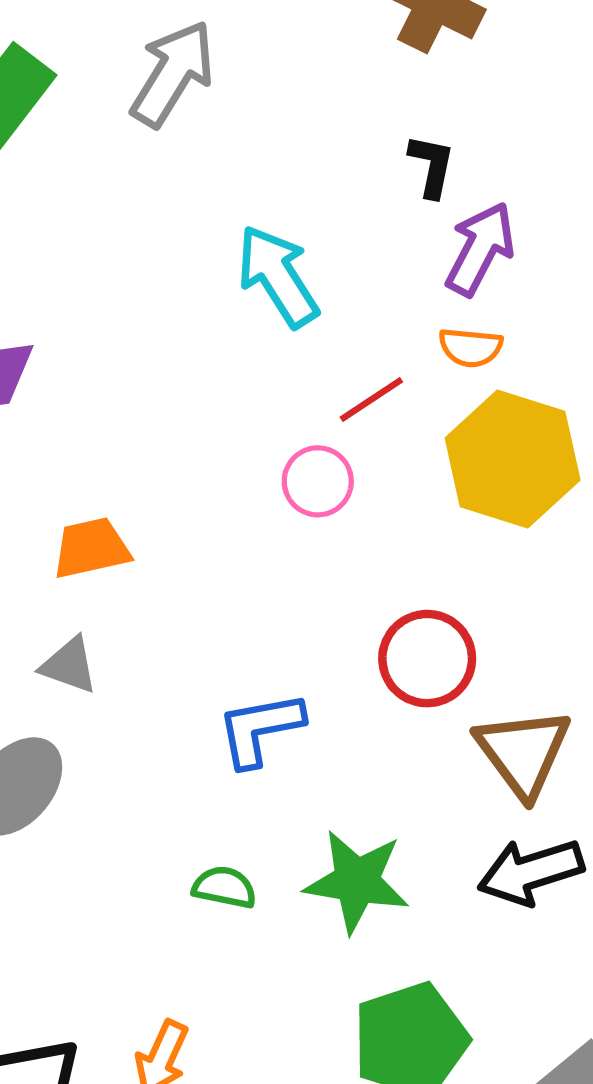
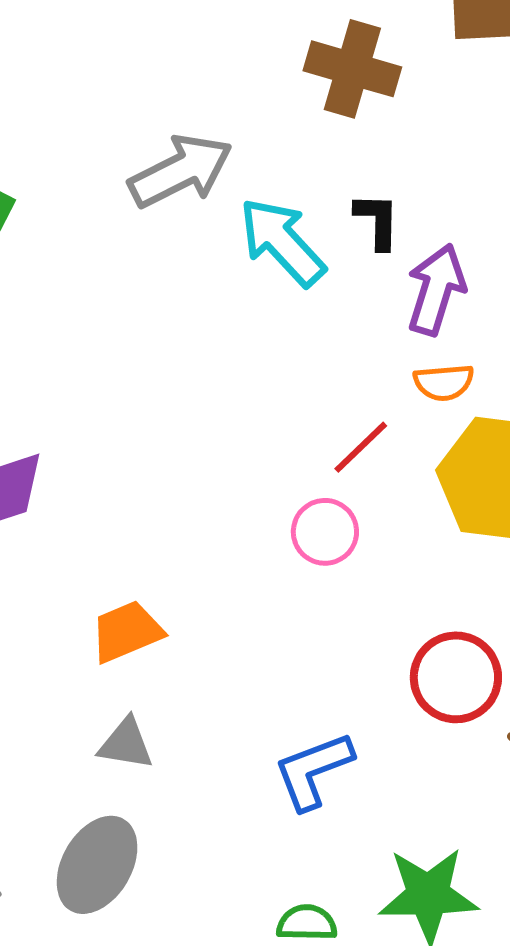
gray arrow: (173, 74) -> (181, 171), moved, turned 42
cyan arrow: (278, 276) -> (282, 242), moved

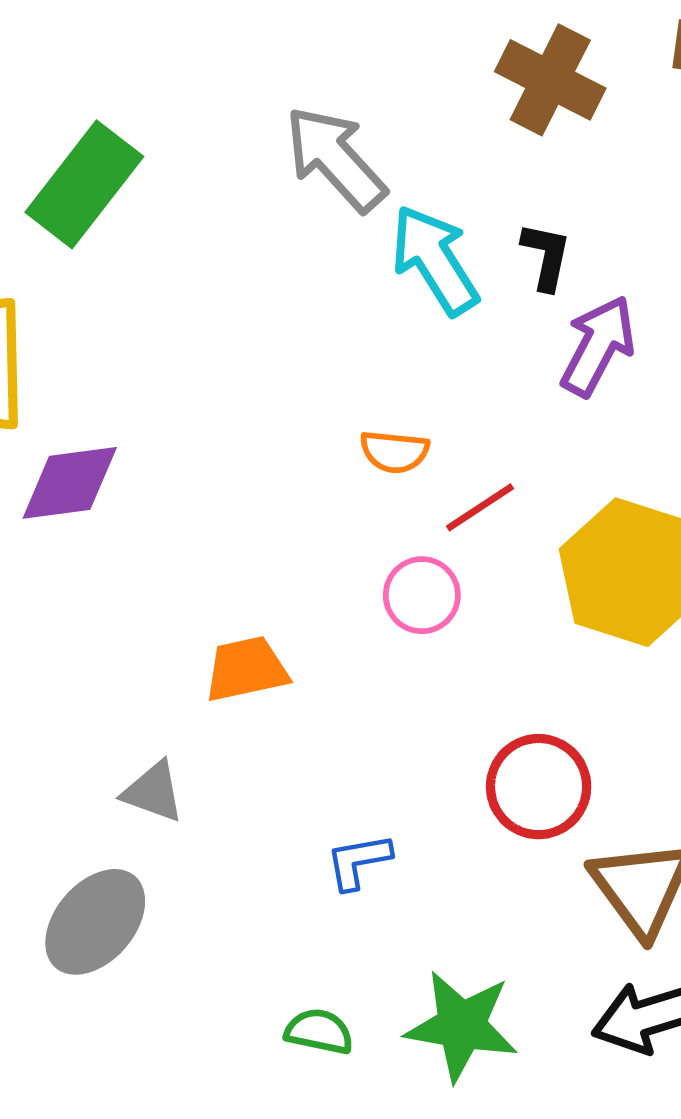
gray arrow: (181, 171) -> (335, 159), turned -116
orange semicircle: (444, 382) -> (394, 452), moved
orange trapezoid: (127, 632) -> (246, 669), moved
blue L-shape: (313, 771) -> (358, 861), size x0.7

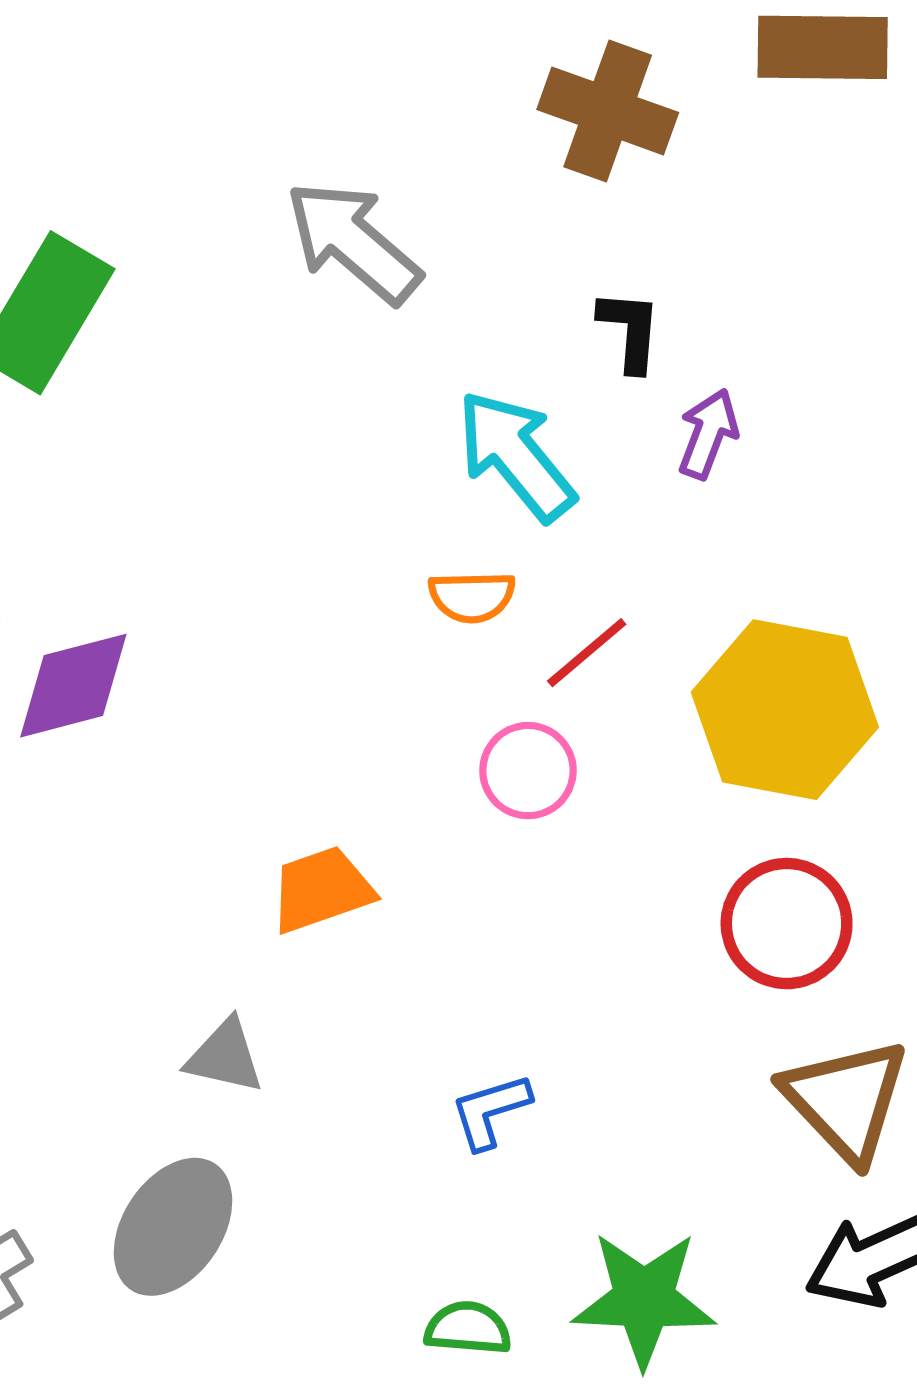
cyan arrow: (435, 260) -> (516, 455), moved
purple arrow: (598, 346) -> (708, 434), size x0.7
red circle: (539, 787) -> (787, 924), moved

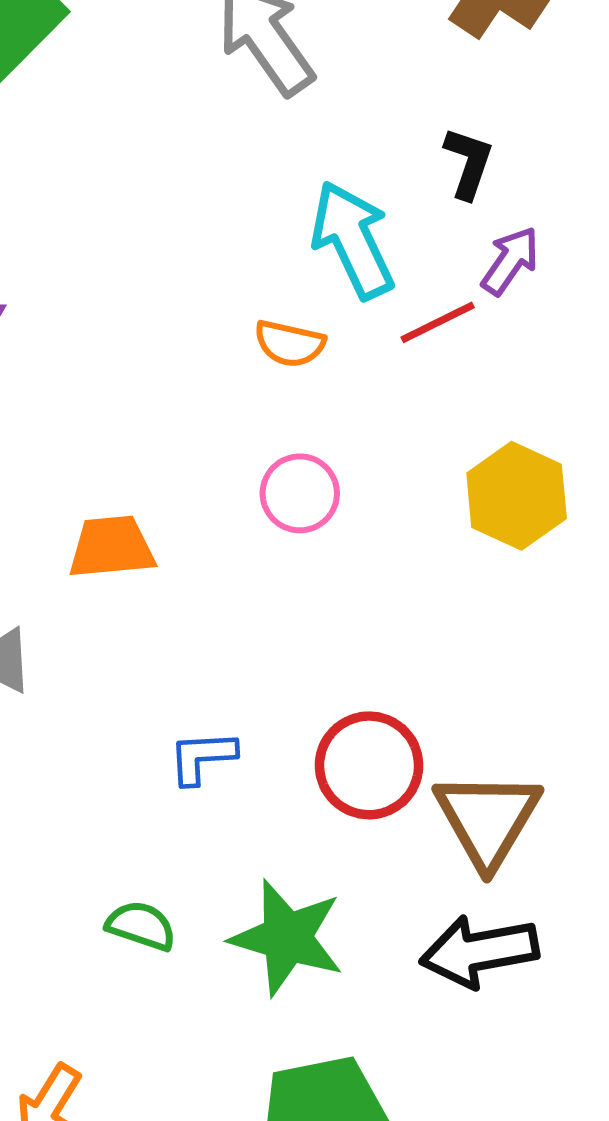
red line: (587, 653) -> (438, 322), moved
yellow hexagon: (785, 710) -> (517, 496), size x0.7
red circle: (787, 924) -> (369, 765), moved

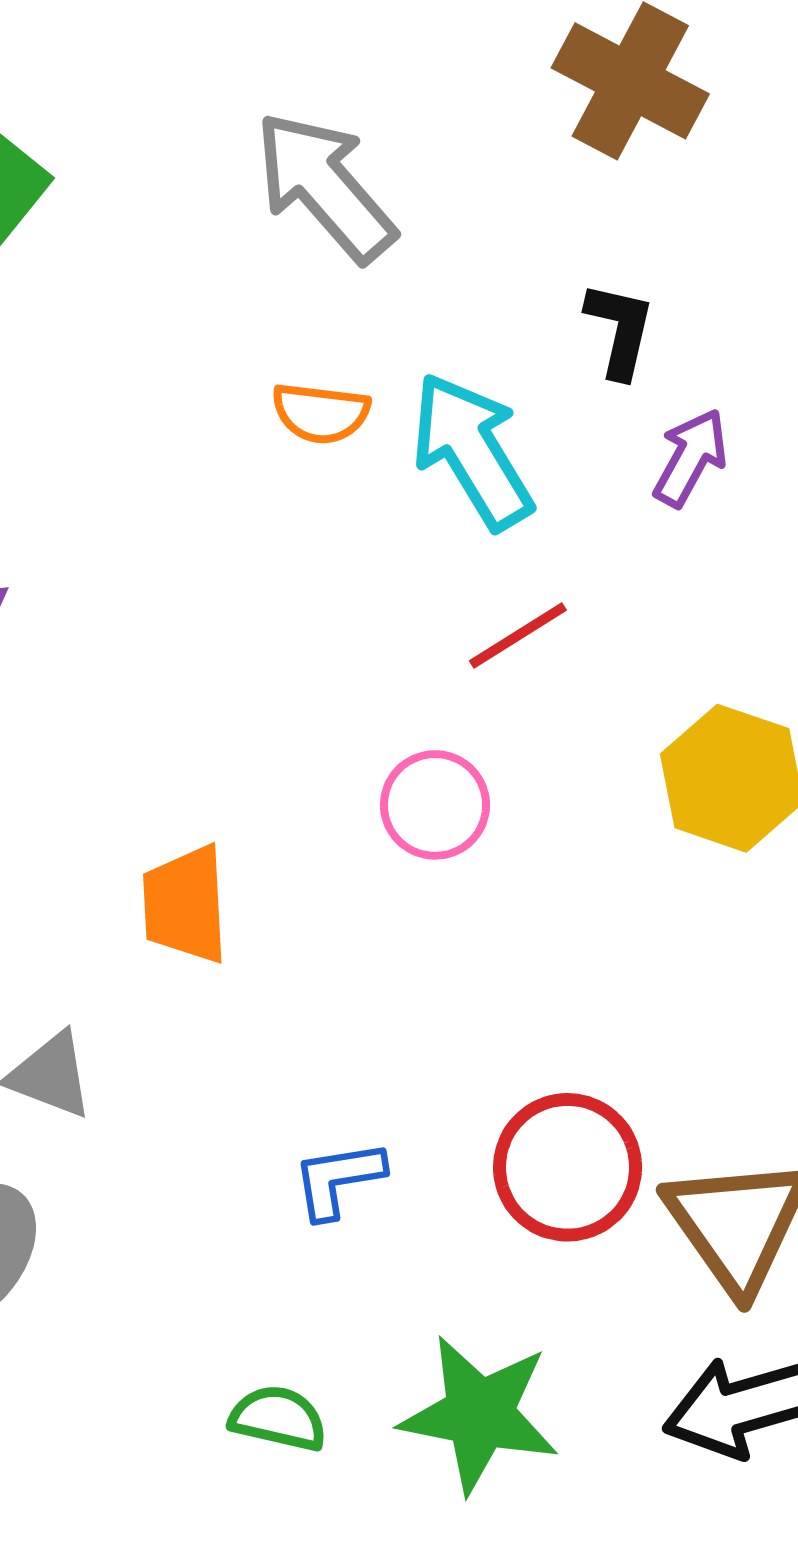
red line: (438, 322) -> (518, 636), moved
orange semicircle: (290, 344) -> (321, 413), moved
orange trapezoid: (112, 547) -> (185, 905), turned -82

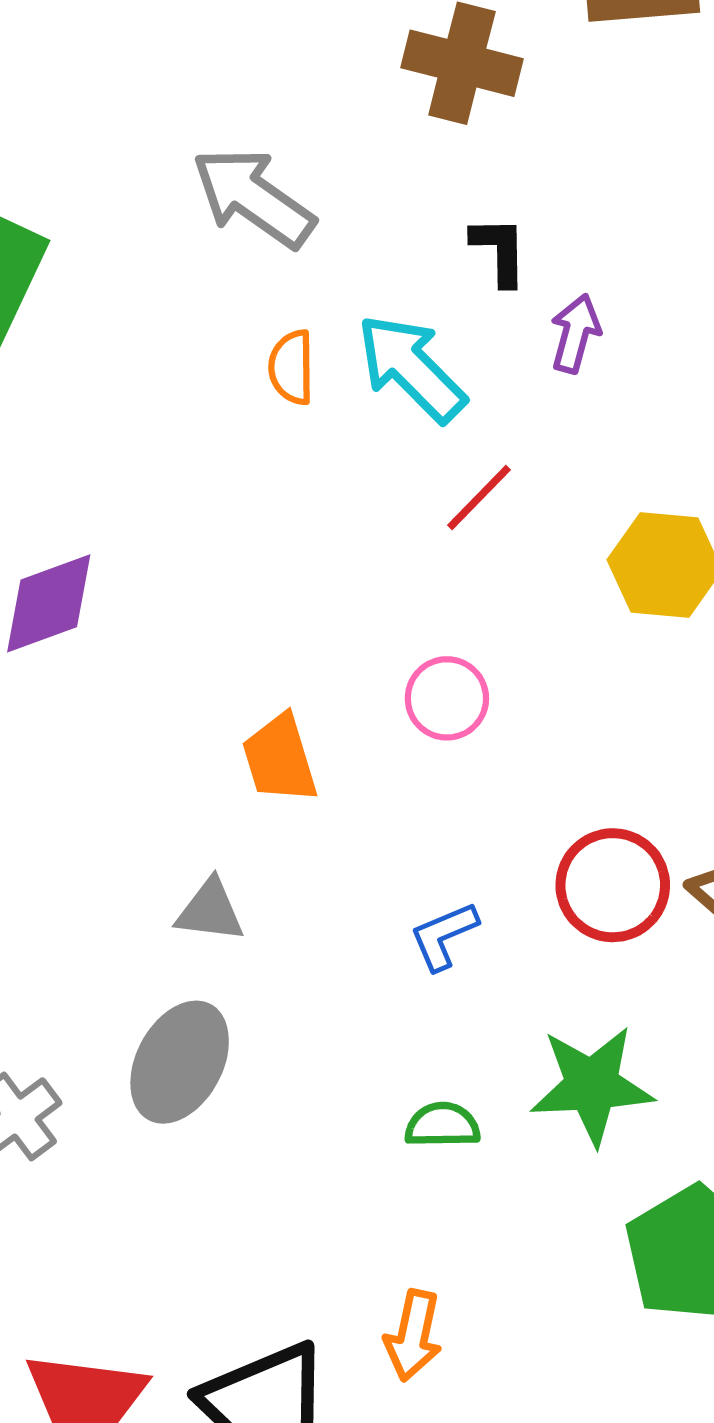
orange semicircle: (321, 413) -> (291, 367), turned 96
pink circle: (435, 805) -> (447, 698), moved

